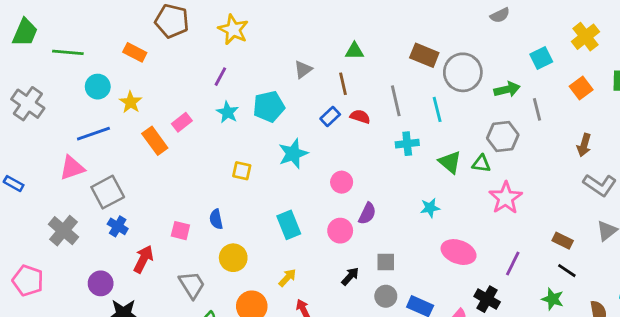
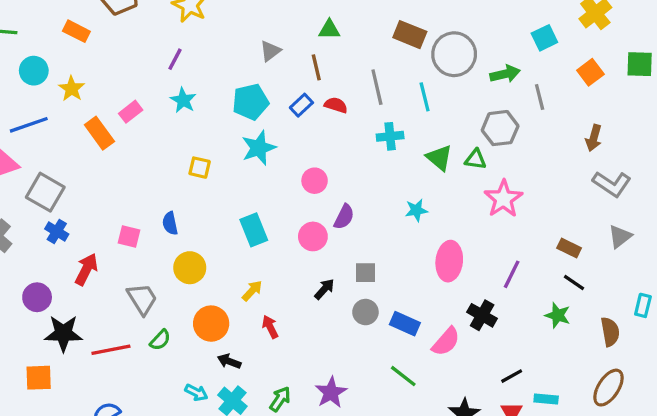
cyan pentagon: (269, 107) -> (251, 102), moved
gray square: (108, 192) -> (45, 192), turned -32
pink ellipse: (459, 252) -> (449, 261), turned 76

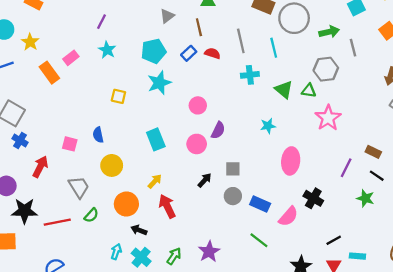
purple line: (512, 274) -> (346, 168), moved
red arrow: (270, 327) -> (167, 206), size x1.5
cyan arrow: (196, 392) -> (116, 252), turned -98

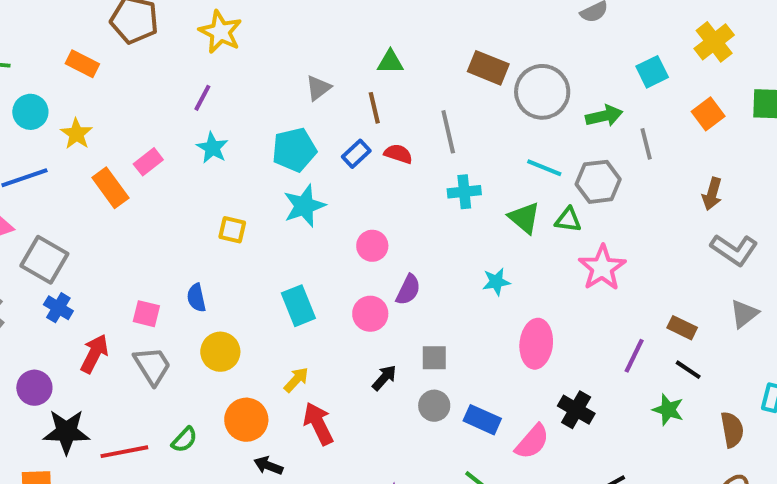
cyan line: (274, 48) -> (544, 168), moved, turned -54
gray trapezoid: (79, 187) -> (152, 366), moved

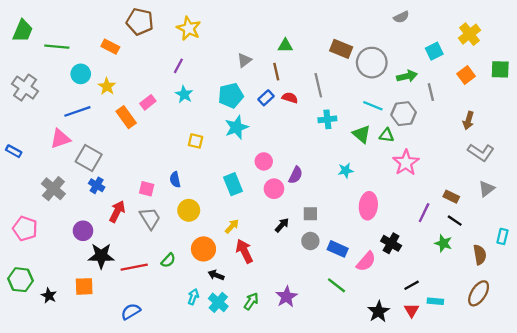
pink circle: (372, 246) -> (264, 161), moved

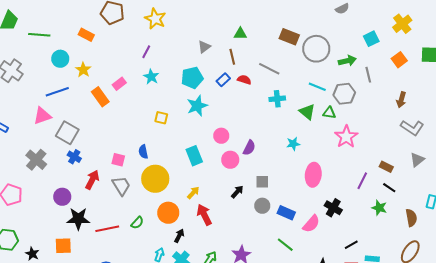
gray line: (318, 85) -> (269, 69), turned -50
yellow circle: (189, 210) -> (155, 179), size x1.4
black arrow: (216, 275) -> (179, 236), turned 96

